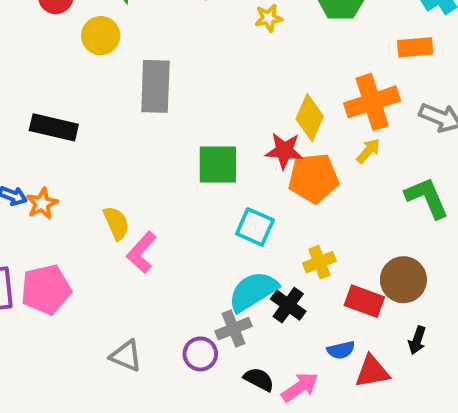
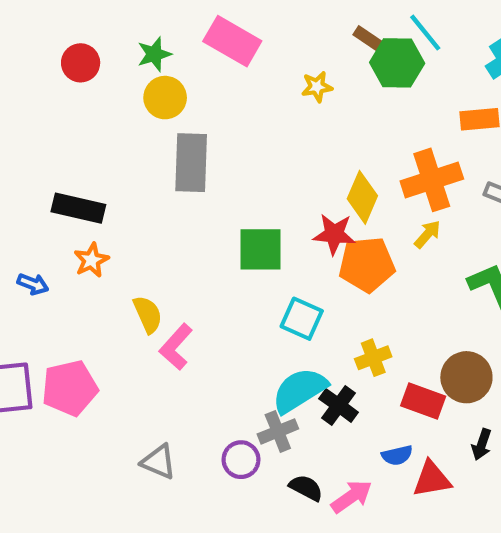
yellow circle: (101, 36) -> (165, 98), moved
orange star: (42, 204) -> (91, 260), moved

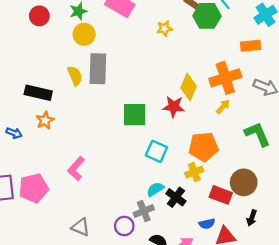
orange pentagon: (367, 265) -> (203, 147), moved
yellow semicircle: (148, 314) -> (75, 76), moved
pink L-shape: (176, 347) -> (76, 169), moved
cyan semicircle: (300, 390) -> (155, 189), size x0.6

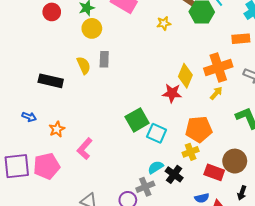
gray rectangle: (98, 69) -> (104, 59), size x0.6
green square: (135, 115) -> (137, 120), moved, turned -30
orange star: (45, 120) -> (57, 129), moved

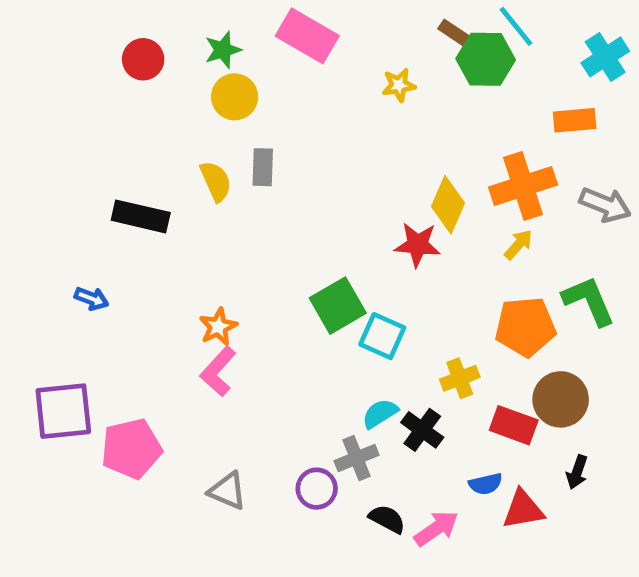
orange star: (57, 129) -> (218, 327), moved
orange pentagon: (199, 129) -> (525, 327), moved
pink pentagon: (47, 166) -> (131, 449), moved

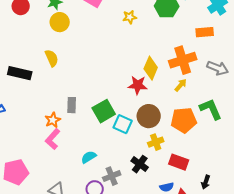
gray rectangle: (263, 167) -> (72, 105), moved
brown circle: (561, 399) -> (149, 116), moved
cyan semicircle: (380, 413) -> (89, 157), moved

